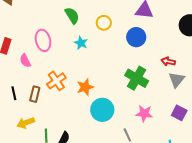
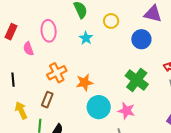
brown rectangle: (35, 94) -> (47, 100), moved
pink star: (144, 114) -> (126, 111), moved
yellow arrow: (26, 123) -> (21, 110), turned 78

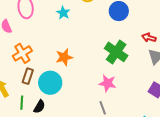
orange cross: (57, 73) -> (22, 53), moved
cyan circle: (99, 107) -> (50, 83), moved

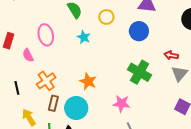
orange star: (64, 57) -> (88, 81), turned -30
pink star: (108, 83) -> (121, 104), moved

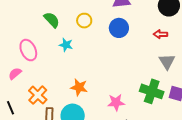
pink semicircle: (28, 55) -> (15, 74), turned 88
red arrow: (171, 55) -> (160, 34), moved
green cross: (140, 72) -> (152, 91), moved

